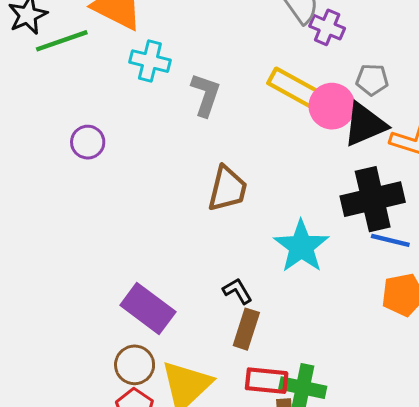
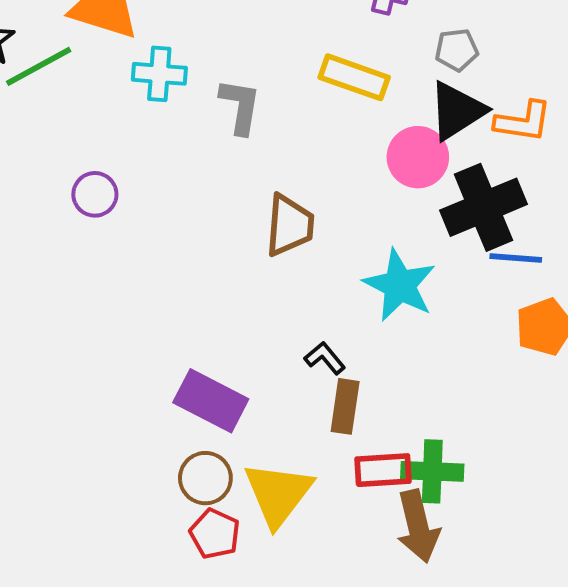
pink circle: (332, 106) -> (418, 157), moved

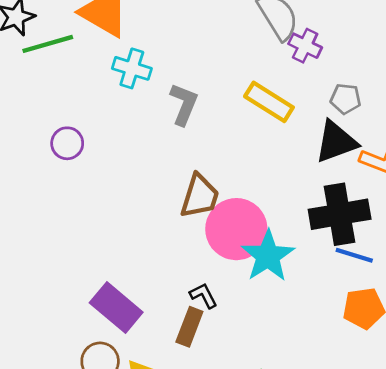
pink circle: (418, 157) -> (236, 229), moved, size x1.4
brown rectangle: (345, 406) -> (189, 327), moved

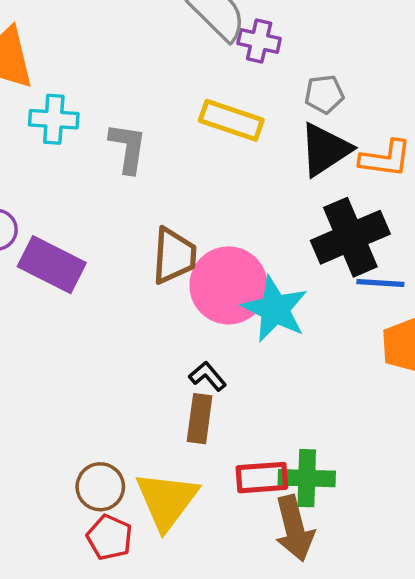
purple rectangle: (116, 307) -> (52, 265), moved

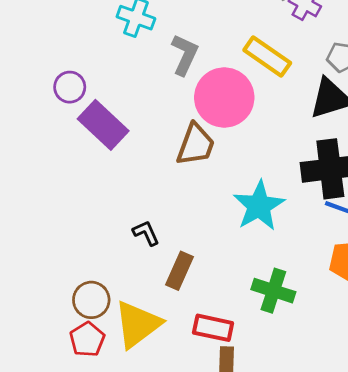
pink circle: (228, 285) -> (224, 98), moved
black L-shape: (208, 376) -> (146, 233), moved
green cross: (307, 478) -> (273, 291), moved

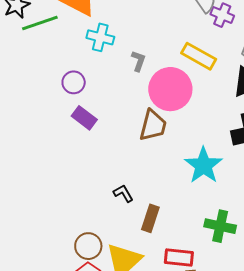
gray L-shape: (185, 55) -> (138, 61), size x0.7
purple circle: (70, 87) -> (74, 82), moved
purple rectangle: (103, 125) -> (84, 118), size x0.7

